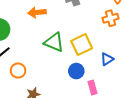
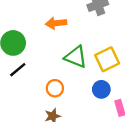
orange circle: (18, 71) -> (55, 88), moved

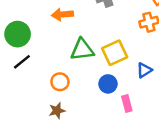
green triangle: (76, 57) -> (82, 50), turned -30

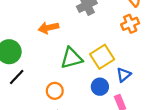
blue triangle: (144, 70) -> (124, 75), moved

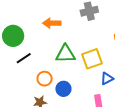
black line: (17, 77) -> (24, 58), moved
blue circle: (100, 87) -> (63, 89), moved

